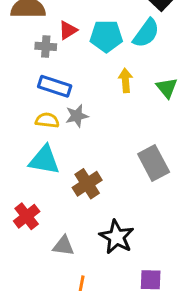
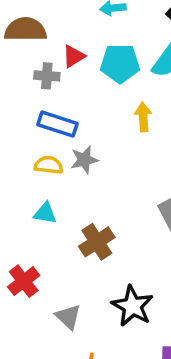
cyan triangle: (44, 160) -> (45, 213), size x0.6
gray triangle: (63, 246) -> (68, 317), turned 35

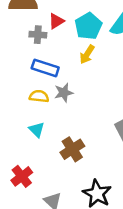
cyan pentagon: (120, 63) -> (88, 26), turned -30
yellow arrow: (143, 117) -> (87, 54), moved, turned -144
cyan triangle: (45, 213) -> (37, 130), turned 35

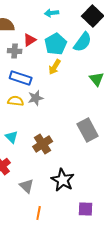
cyan triangle: (37, 130) -> (12, 137), moved

